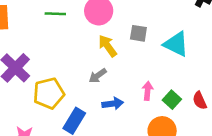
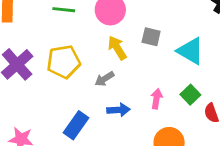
yellow pentagon: (49, 93) -> (64, 62), moved
green square: (172, 100) -> (190, 95), moved

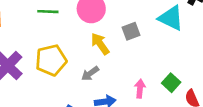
gray square: (151, 37) -> (131, 31), turned -30
cyan triangle: (190, 51) -> (171, 18), moved

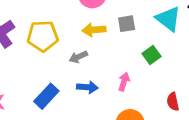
yellow arrow: (100, 44) -> (94, 30), turned -70
green square: (171, 83) -> (151, 55), moved

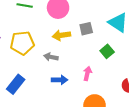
gray arrow: (78, 57) -> (51, 57), turned 40
blue rectangle: (46, 96) -> (16, 84), moved

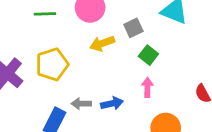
green square: (107, 51) -> (148, 55), moved
gray arrow: (51, 57) -> (81, 104), moved

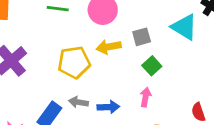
yellow pentagon: (52, 64) -> (74, 62), moved

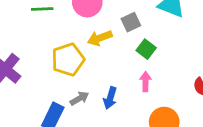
gray arrow: (78, 102) -> (79, 98), turned 150
blue arrow: (108, 107) -> (110, 98), turned 120

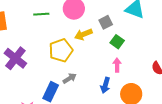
blue arrow: (110, 98) -> (105, 85), moved

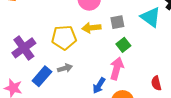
purple cross: (15, 58) -> (24, 48), moved
pink arrow: (117, 65) -> (117, 68), size x1.5

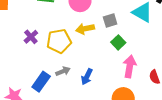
purple cross: (24, 48) -> (31, 37), moved, size x0.6
pink arrow: (117, 68) -> (130, 66), moved
blue arrow: (99, 86) -> (87, 77), moved

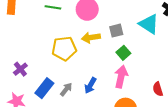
purple cross: (31, 37) -> (20, 69), moved
pink arrow: (130, 66) -> (121, 77), moved
gray arrow: (63, 71) -> (66, 89), moved, turned -32

